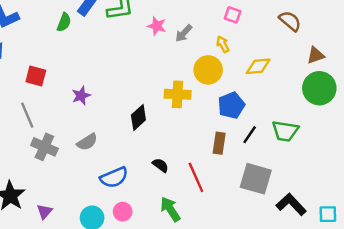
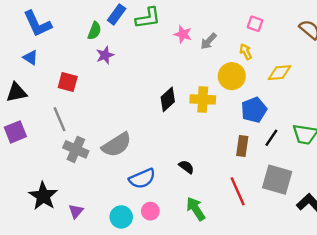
purple star: (81, 96) -> (105, 55), moved
black diamond: (138, 118) -> (168, 99), moved
gray semicircle: (87, 142) -> (117, 145), size x1.5
red line: (196, 177) -> (238, 191), moved

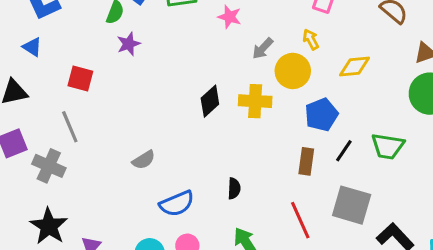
gray arrow: (208, 41) -> (263, 48), moved
gray semicircle: (117, 145) -> (144, 160), size x0.6
gray cross: (76, 149) -> (49, 166), moved
black semicircle: (186, 167) -> (234, 188), turned 56

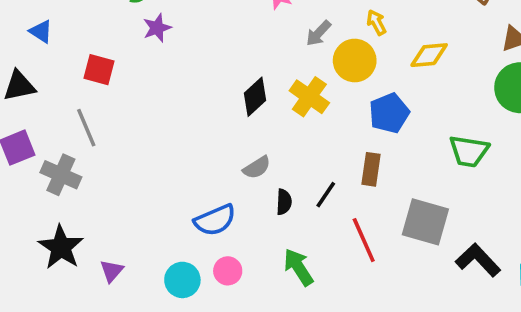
yellow cross: (255, 101) -> (309, 97), turned 32
black line: (344, 151) -> (326, 195), moved
gray semicircle: (144, 160) -> (257, 167), moved

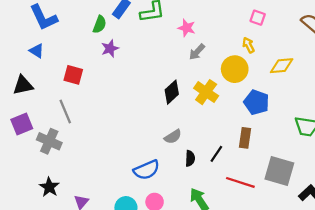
gray arrow: (318, 33) -> (197, 52), moved
blue pentagon: (389, 113) -> (256, 102), turned -30
red line: (364, 240) -> (240, 182), turned -48
black star: (61, 247) -> (49, 187), size x0.7

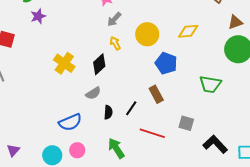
yellow arrow: (248, 45) -> (115, 43), moved
black diamond: (172, 92) -> (99, 64), moved
yellow cross: (206, 92) -> (64, 63), moved
brown rectangle: (245, 138) -> (156, 94), turned -36
gray square: (279, 171) -> (186, 123), size x0.6

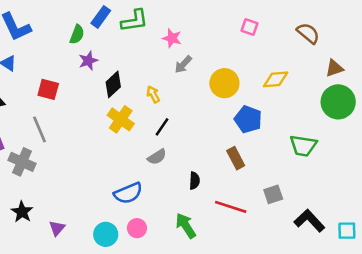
yellow arrow: (115, 43) -> (153, 94), moved
black diamond: (99, 64) -> (113, 84), moved
black line: (131, 108) -> (162, 127), moved
black semicircle: (108, 112) -> (194, 181), moved
gray square: (186, 123) -> (273, 194), turned -35

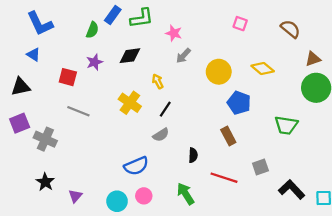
purple star: (88, 61) -> (95, 62), moved
yellow diamond: (276, 79) -> (263, 69), turned 45
black diamond: (113, 84) -> (130, 56), moved, turned 35
gray line: (39, 129) -> (78, 111), moved, turned -45

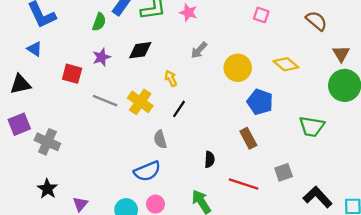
pink star: (174, 33) -> (188, 13), moved
brown triangle: (313, 59) -> (341, 54), turned -42
gray line: (78, 111) -> (105, 101), moved
gray semicircle: (161, 135) -> (160, 139), moved, turned 105

